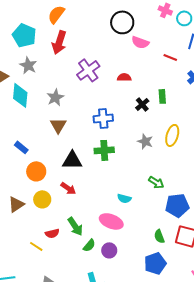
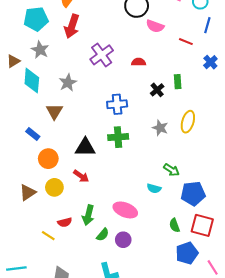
cyan pentagon: (24, 35) -> (36, 19), turned -30
brown triangle: (58, 125) -> (54, 111), moved
cyan semicircle: (124, 198) -> (154, 188), moved
green arrow: (75, 226) -> (88, 215), turned 48
blue pentagon: (155, 263) -> (187, 253), moved

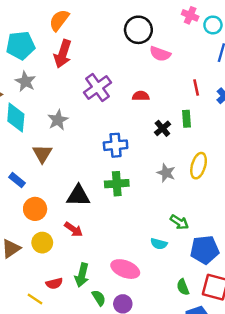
red line: (186, 42) -> (196, 87), moved, turned 56
green semicircle: (103, 235) -> (99, 298), turned -72

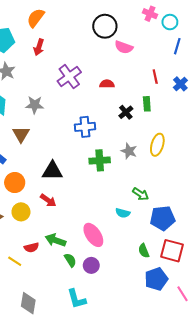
red arrow: (63, 54) -> (39, 47), size x0.7
gray star: (58, 120) -> (35, 105), turned 30
green cross: (117, 184) -> (100, 160), moved
pink ellipse: (125, 269) -> (93, 235), turned 35
green arrow: (82, 275) -> (56, 240), turned 96

